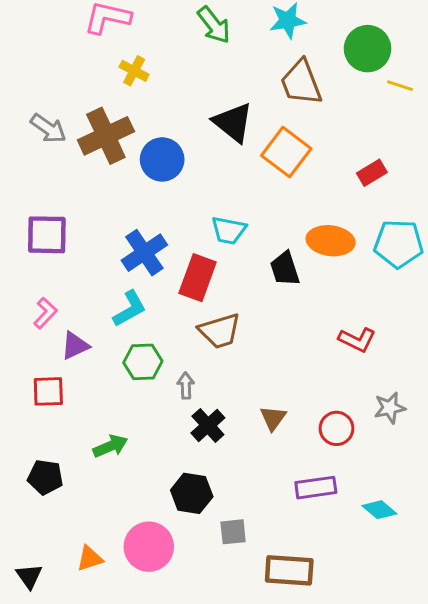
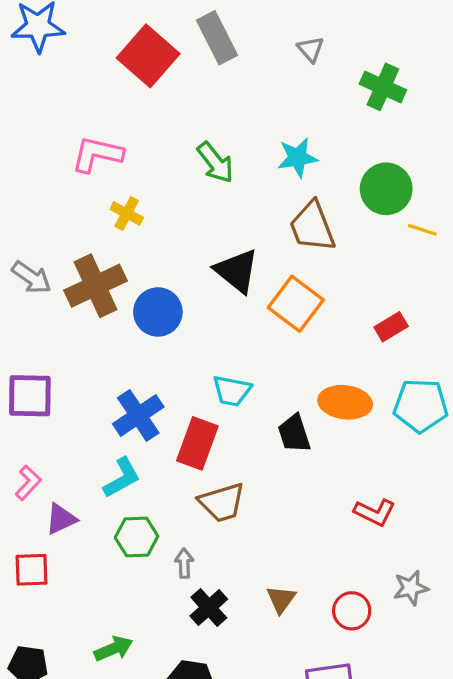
green arrow: (110, 446) -> (114, 649), moved

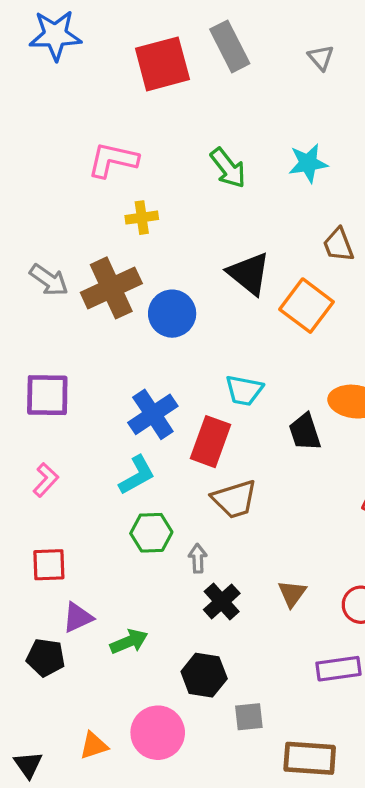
red square: (148, 56) -> (162, 64), turned 34
yellow cross: (127, 213) -> (142, 218), turned -36
brown trapezoid: (312, 227) -> (338, 245), moved, size x0.7
purple triangle: (61, 519) -> (78, 618), moved

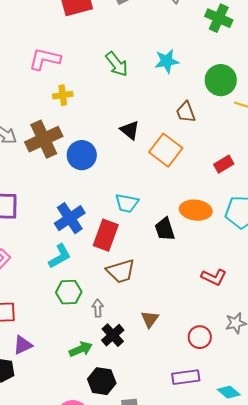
black triangle: (249, 274) -> (130, 130), size x0.7
brown triangle: (292, 594) -> (150, 319), moved
green arrow: (129, 642) -> (81, 349), moved

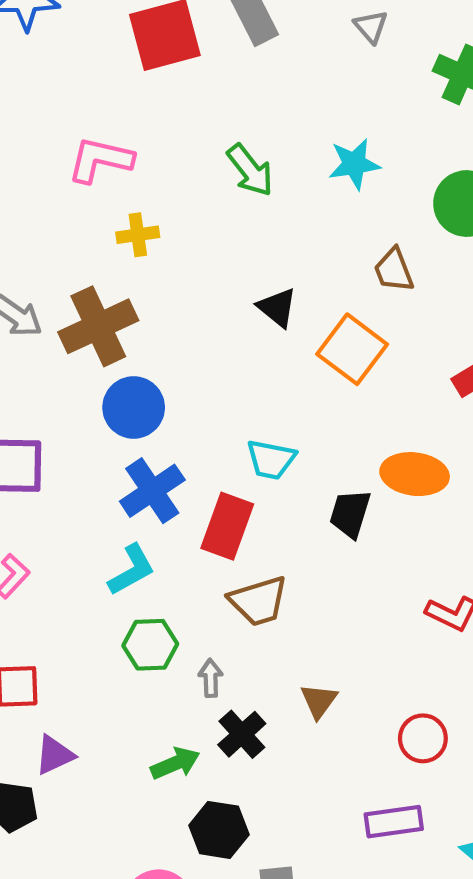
blue circle: (82, 155) -> (134, 407), moved
black trapezoid: (165, 229) -> (350, 514), turned 35

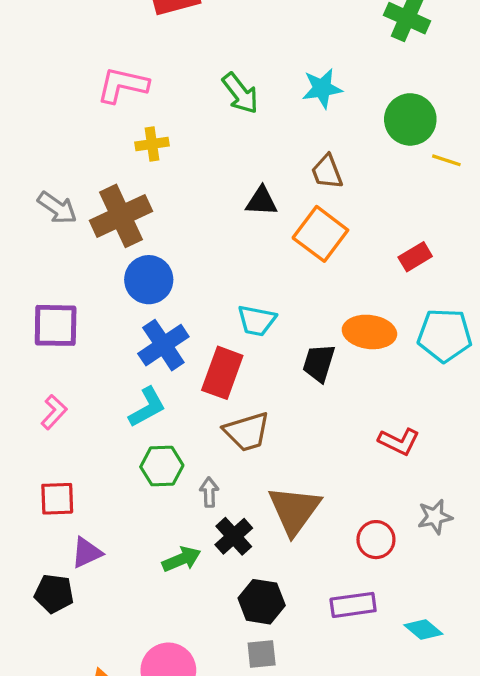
brown trapezoid: (394, 270) -> (327, 172), moved
black triangle: (277, 308) -> (262, 201), turned -36
brown triangle: (319, 701) -> (294, 510), size x1.8
black hexagon: (219, 830) -> (262, 602), moved

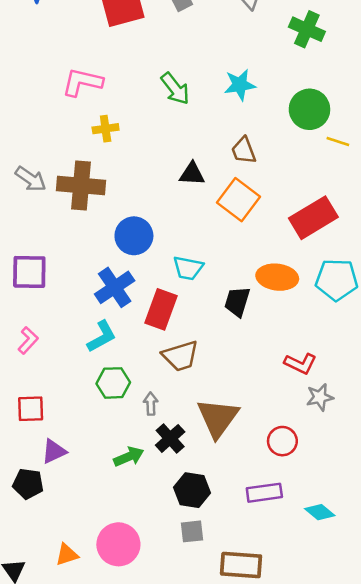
brown cross: (121, 216) -> (81, 185), turned 30
red rectangle: (415, 257) -> (313, 218), size x1.8
blue circle: (149, 280) -> (134, 236), moved
gray star: (435, 517) -> (320, 397), moved

